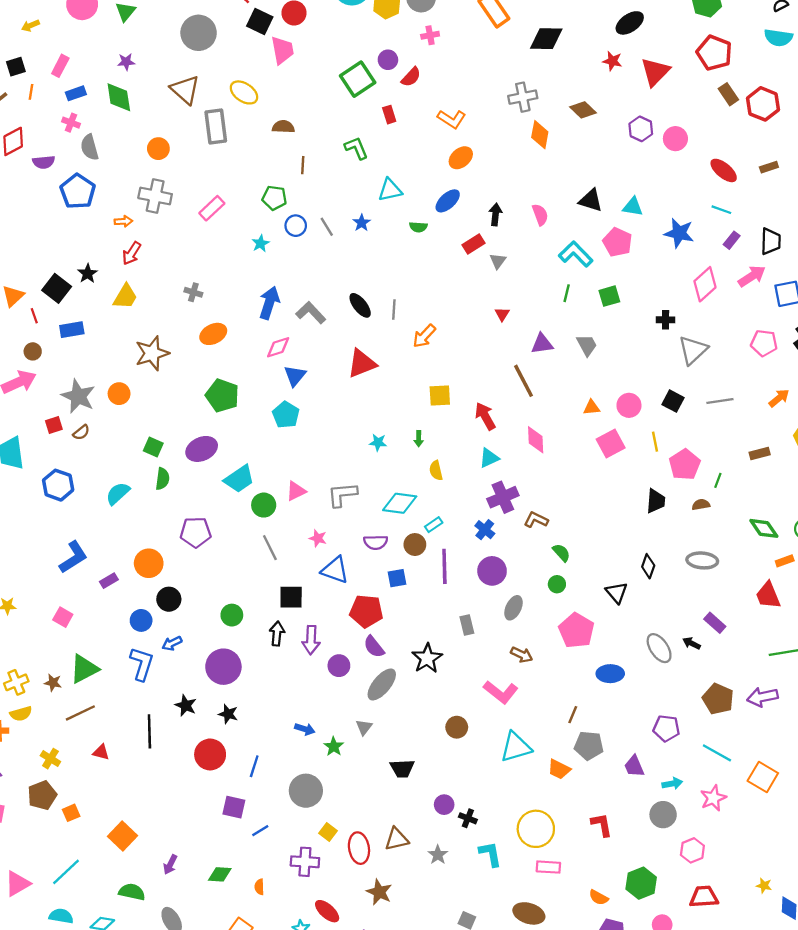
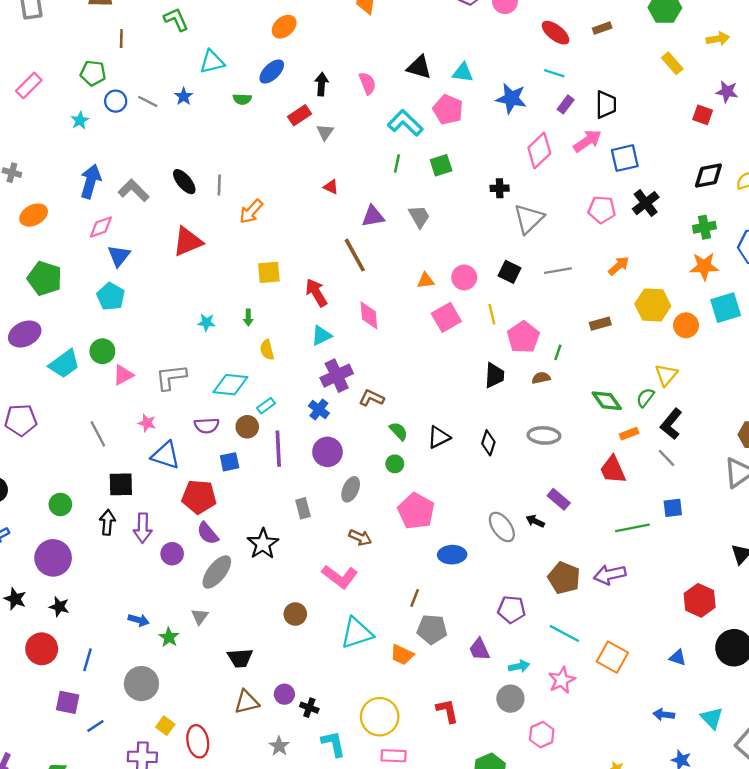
gray line: (327, 227) -> (148, 101), turned -30
red triangle: (502, 314) -> (331, 187), turned -35
green circle: (264, 505) -> (102, 351), moved
black triangle: (617, 593) -> (439, 437), moved, turned 45
brown triangle: (397, 839) -> (247, 702), moved

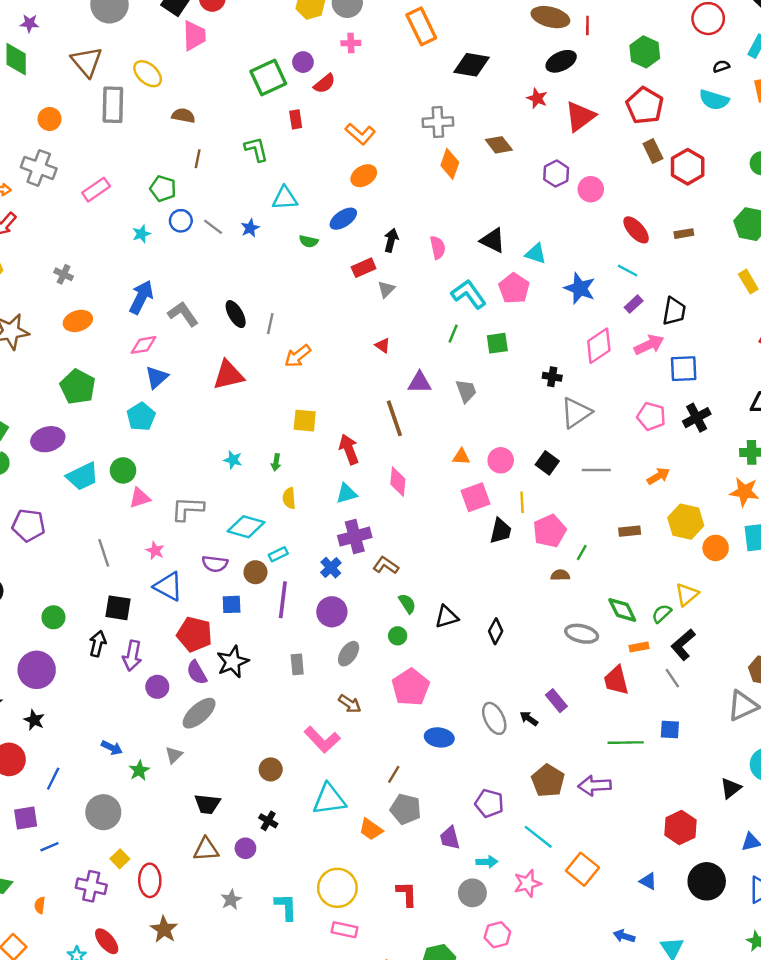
black trapezoid: (494, 375) -> (501, 531), moved
gray ellipse: (544, 435) -> (582, 634), moved
black star: (263, 544) -> (233, 662), moved
purple square: (68, 702) -> (26, 818), turned -30
black cross: (309, 708) -> (268, 821), moved

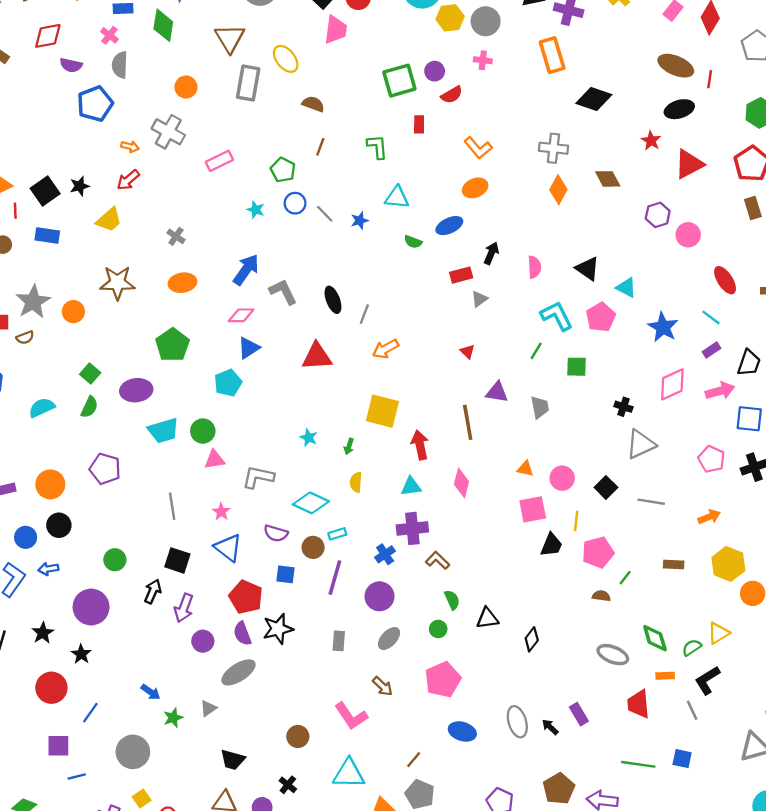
cyan star: (141, 234) -> (256, 210), turned 30
yellow square: (305, 421) -> (382, 411), size x1.4

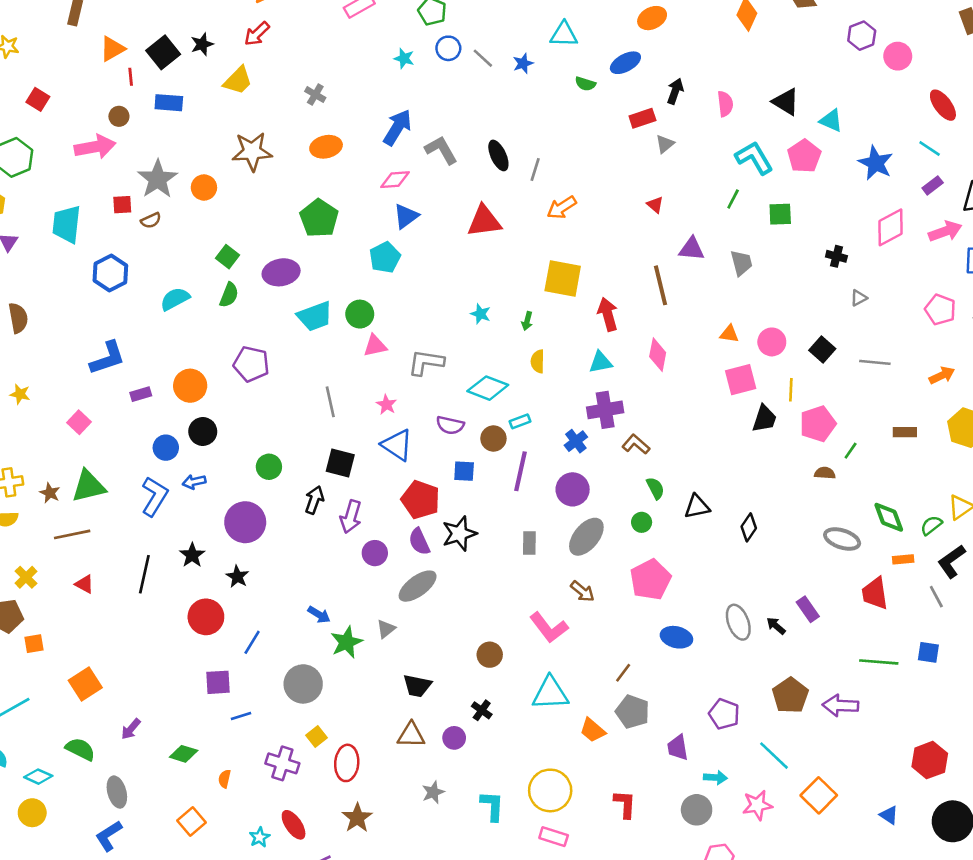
gray triangle: (641, 444) -> (859, 298), size x0.5
gray ellipse: (389, 638) -> (586, 537), size x1.4
green star: (173, 718) -> (347, 642), size x1.4

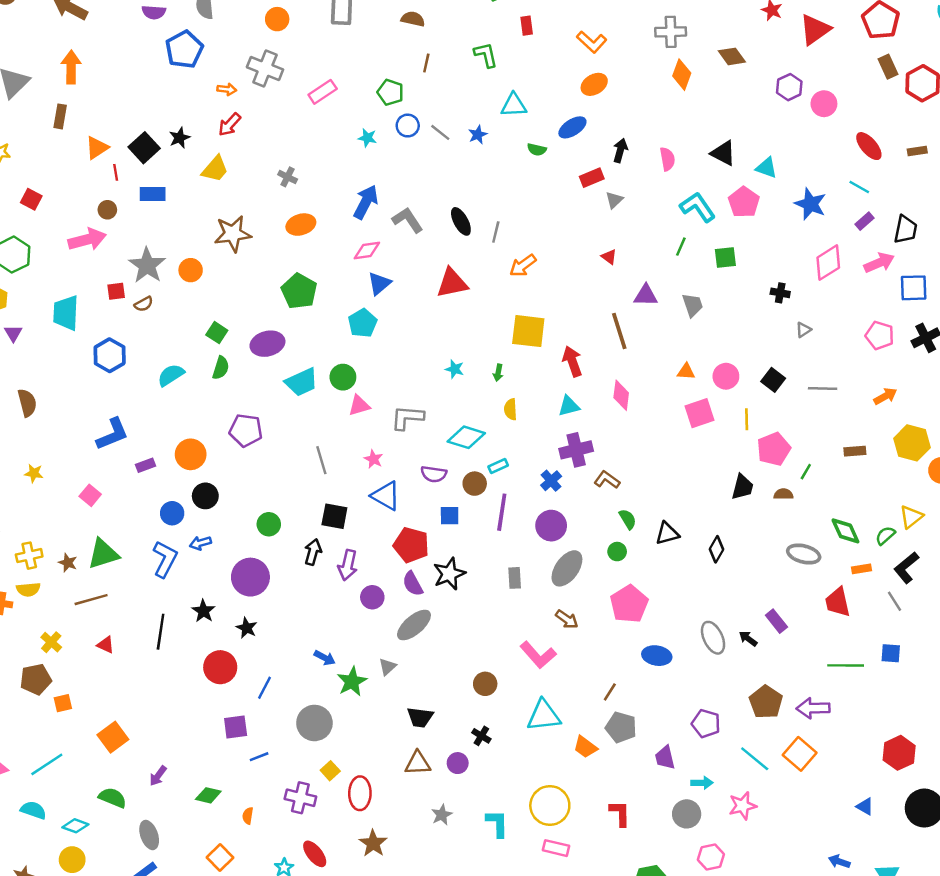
black trapezoid: (764, 419) -> (742, 487), moved
orange square: (819, 795) -> (800, 754), moved

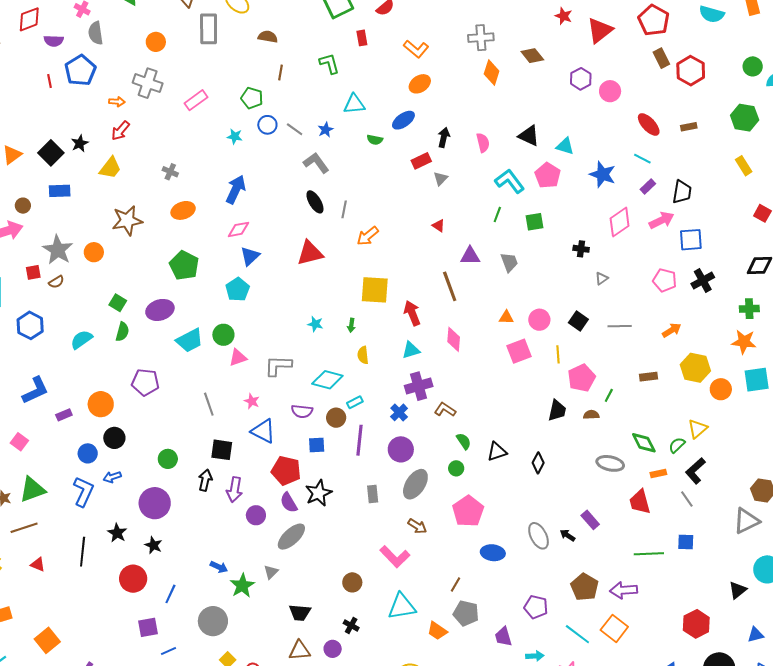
red line: (116, 172) -> (49, 81), moved
gray L-shape: (408, 220) -> (316, 163), moved

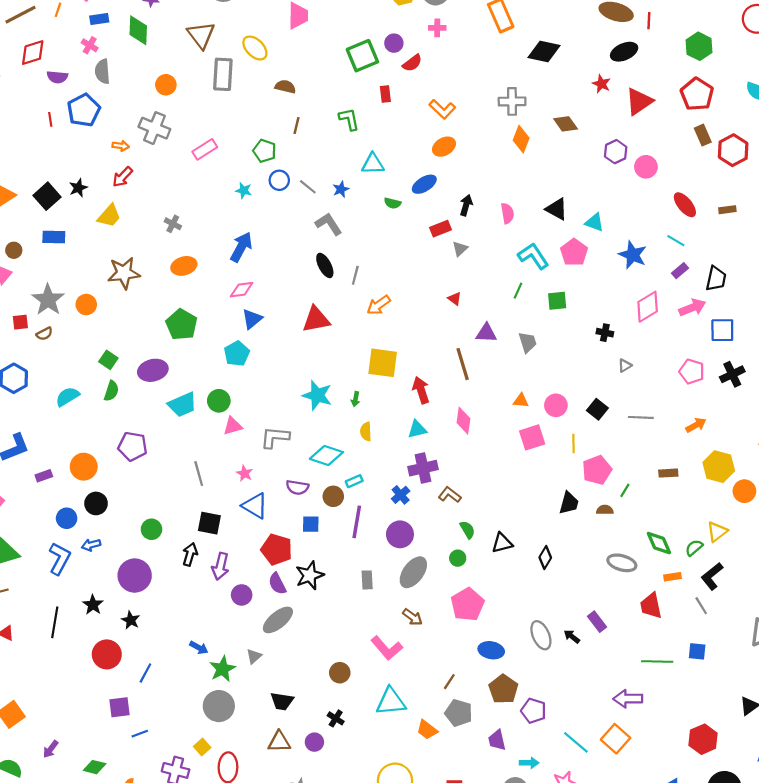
cyan star: (315, 324) -> (317, 395), size x1.8
brown pentagon: (585, 587) -> (503, 689), moved
gray circle: (213, 621) -> (219, 706), moved

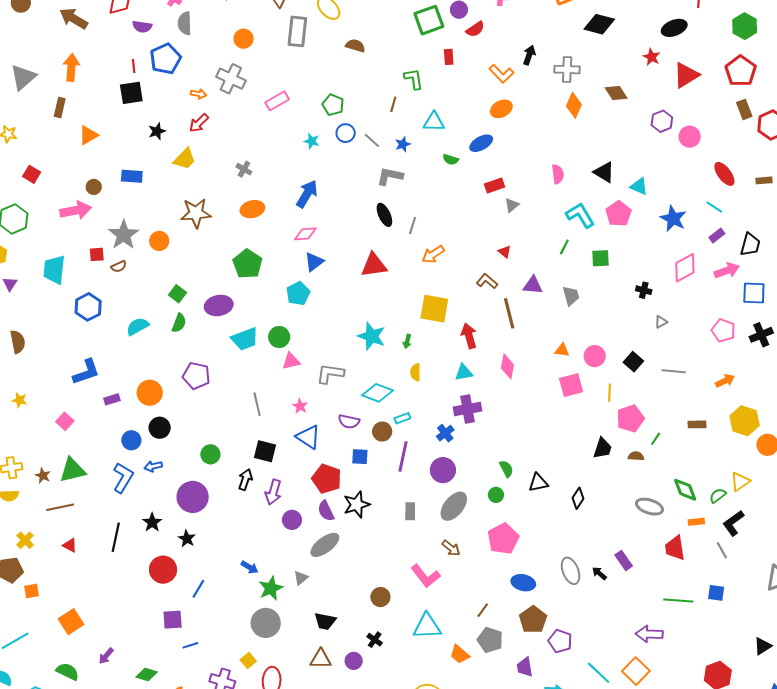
brown line: (297, 125) -> (393, 104), moved
black square: (47, 196) -> (131, 93), moved, turned 30
black arrow: (466, 205) -> (529, 55), moved
gray L-shape: (329, 224) -> (390, 176), turned -48
brown L-shape: (450, 495) -> (487, 281), moved

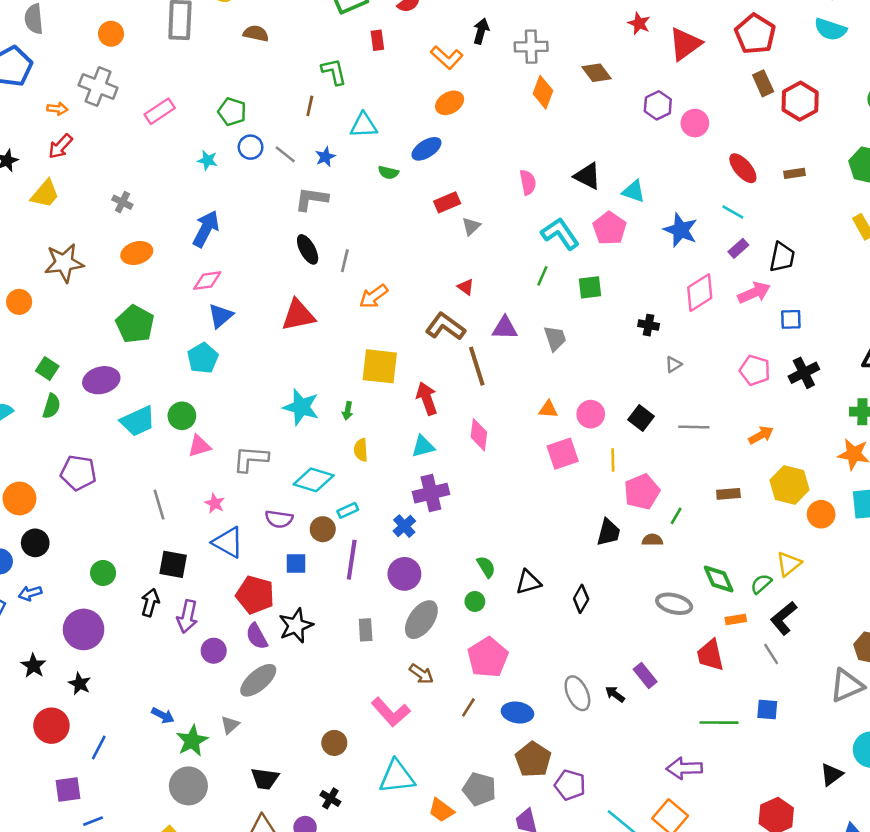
brown L-shape: (487, 281) -> (445, 327), size x1.4
blue square: (754, 293) -> (791, 319), size x0.7
brown line: (483, 610) -> (468, 707), moved

